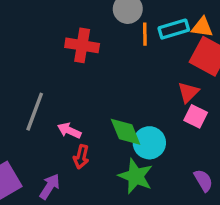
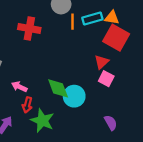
green star: (136, 176) -> (42, 121), moved

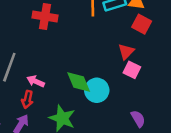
red square: (116, 38) -> (142, 24), size x0.7
red arrow: (27, 105) -> (27, 99), moved

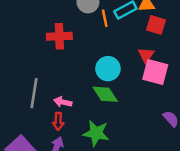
pink square: (132, 70) -> (155, 72), size x1.5
cyan circle: (97, 90) -> (108, 69), moved

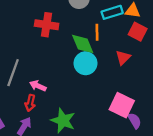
orange line: (105, 18) -> (97, 32), moved
pink square: (155, 72) -> (122, 105), moved
green diamond: (105, 94) -> (83, 44), moved

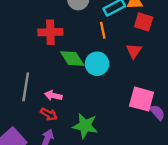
green diamond: (83, 44) -> (72, 58), moved
red arrow: (30, 103) -> (49, 114), turned -63

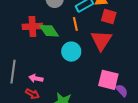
red triangle: (134, 51) -> (101, 40), size x1.6
green diamond: (72, 58) -> (49, 31), moved

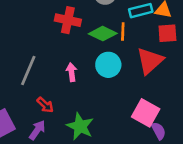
red square: (109, 16) -> (167, 33), turned -35
green diamond: (49, 31) -> (103, 34), moved, turned -45
pink arrow: (36, 78) -> (72, 72), moved, turned 56

